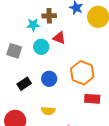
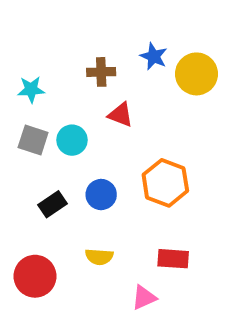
cyan star: (33, 25) -> (31, 89), moved
cyan circle: (41, 47) -> (72, 140), moved
red rectangle: (92, 99) -> (173, 259), moved

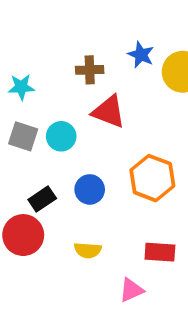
red triangle: (121, 115) -> (109, 112), size x1.4
red circle: (35, 276) -> (23, 235), moved

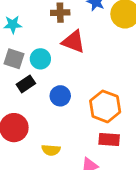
orange hexagon: (152, 178) -> (105, 106), moved
black rectangle: (42, 199) -> (26, 84), moved
yellow semicircle: (88, 250) -> (51, 150), moved

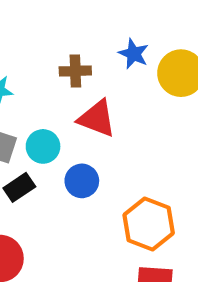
blue circle: (60, 96) -> (82, 181), moved

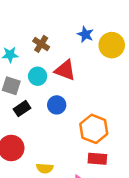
brown cross: (75, 71) -> (41, 44), moved, turned 35
cyan circle: (43, 146) -> (38, 76), moved

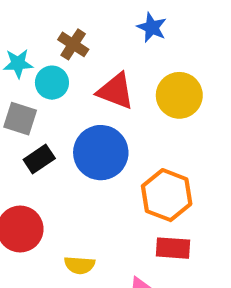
yellow circle: (112, 45) -> (179, 95), moved
cyan circle: (38, 76) -> (52, 83), moved
blue circle: (57, 105) -> (101, 153), size x1.6

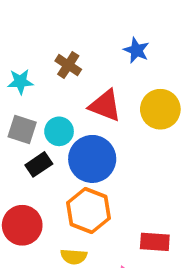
cyan circle: (52, 83) -> (59, 131), moved
orange hexagon: (167, 195) -> (88, 211), moved

